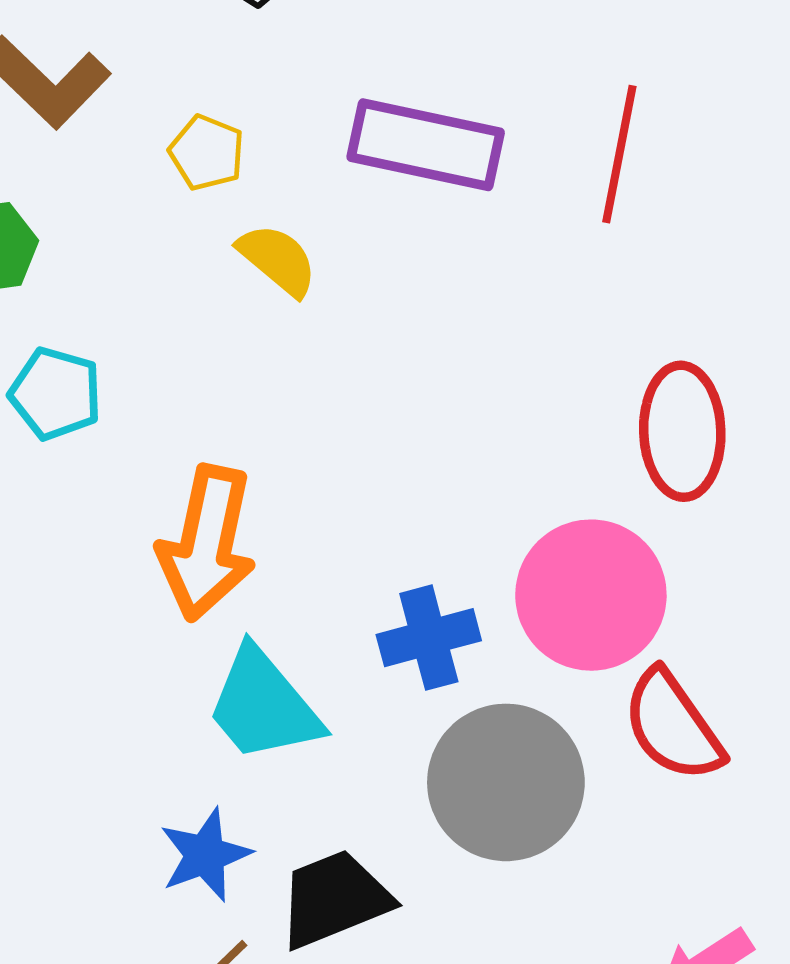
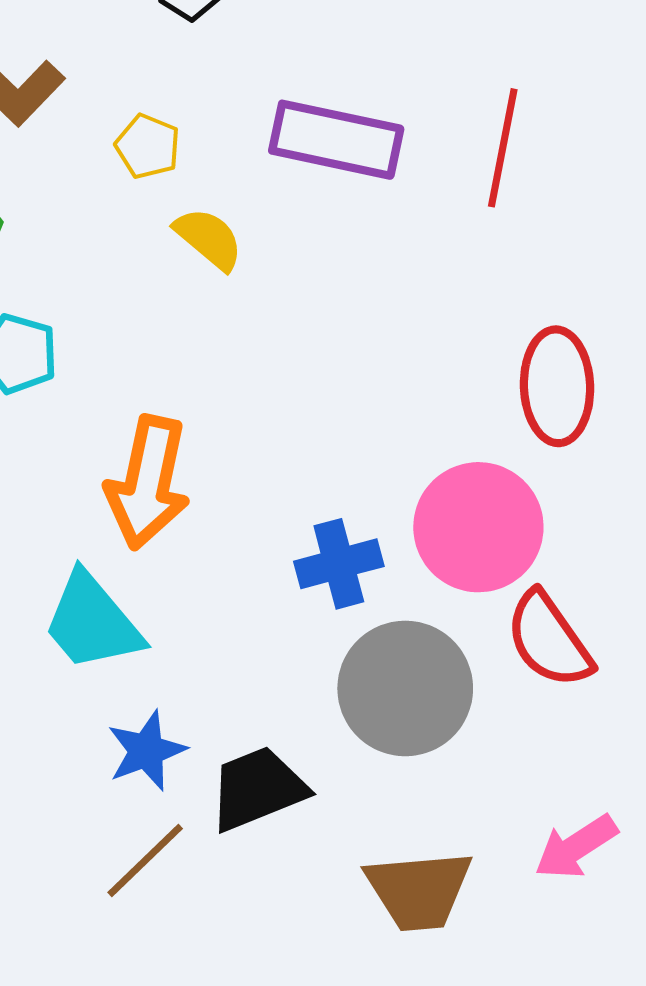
cyan trapezoid: (263, 705) -> (92, 622), moved

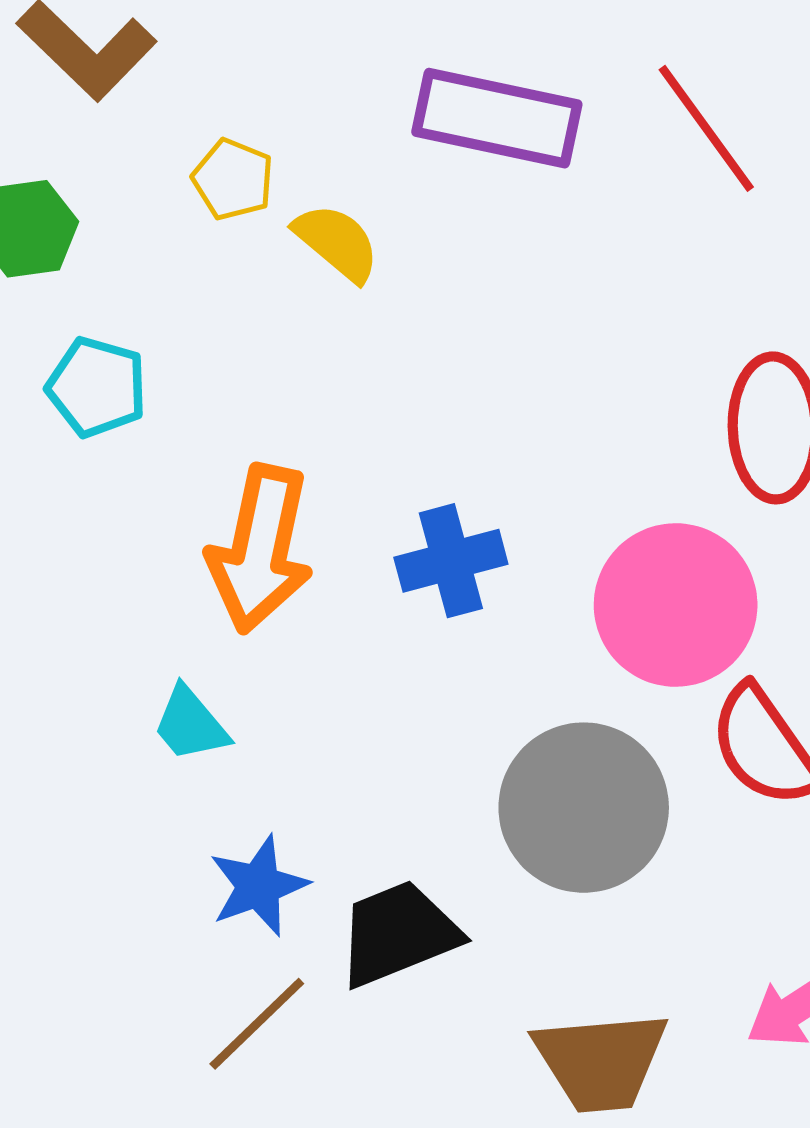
yellow pentagon: (148, 146) -> (233, 179), moved
red line: (503, 148) -> (706, 128), turned -47
blue cross: (339, 564) -> (451, 561), moved
cyan trapezoid: (92, 622) -> (190, 724), size x0.6

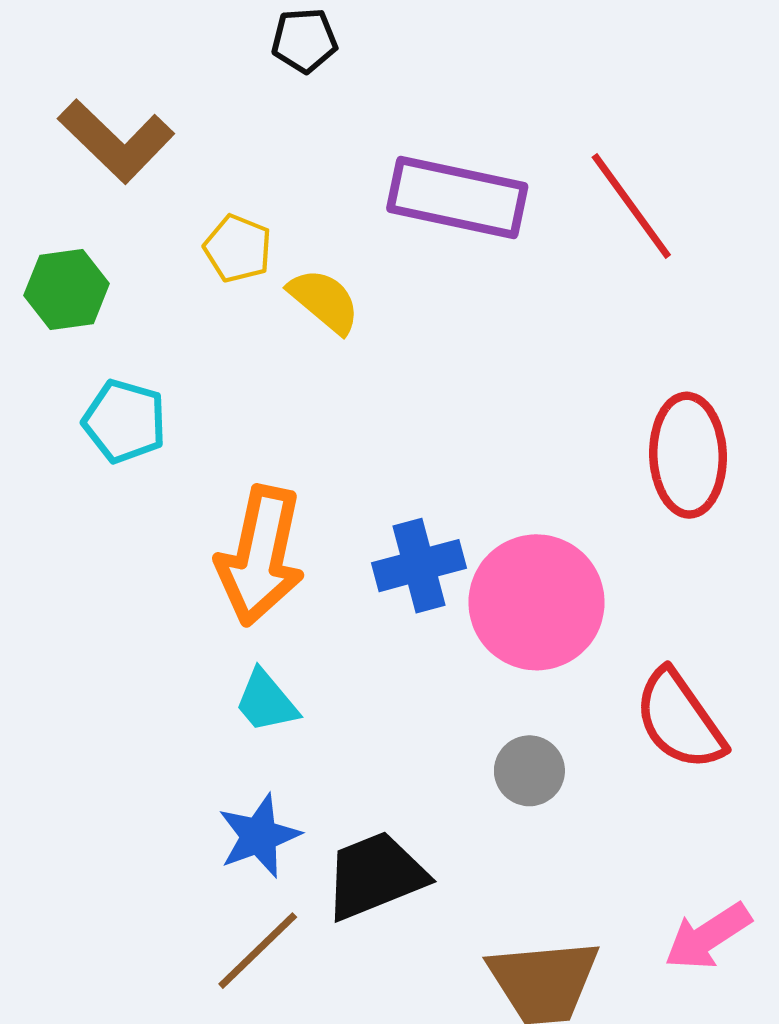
pink circle: (676, 605) -> (537, 602), moved
cyan trapezoid: (190, 724) -> (266, 701), moved
gray circle: (584, 808) -> (529, 771), size x0.5

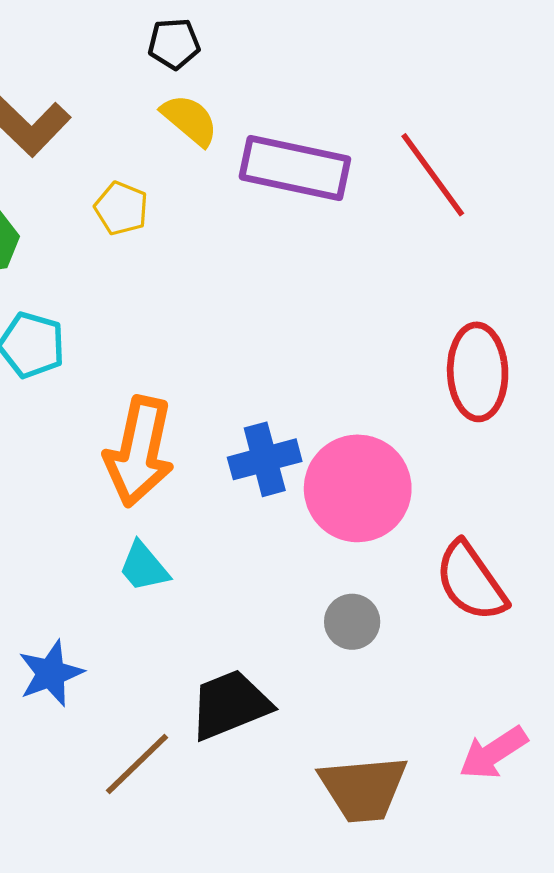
yellow semicircle: (324, 301) -> (190, 120), moved
blue star: (259, 836) -> (51, 673), moved

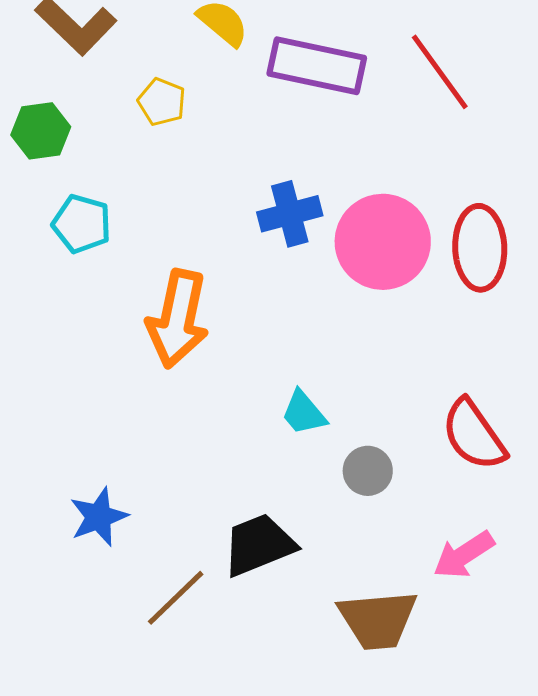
blue cross: (265, 459) -> (290, 214), moved
pink circle: (358, 488) -> (383, 242), moved
cyan trapezoid: (144, 567) -> (304, 413), moved
pink arrow: (493, 753) -> (464, 555), moved

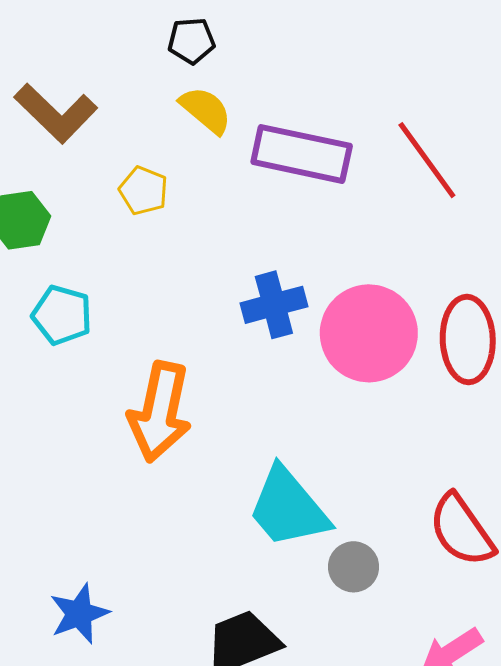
cyan trapezoid: (304, 413) -> (288, 508), size x1.8

